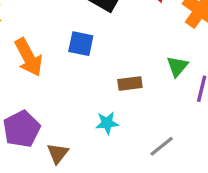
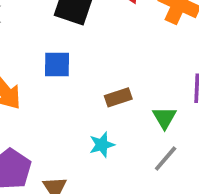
green triangle: (177, 66) -> (164, 118), moved

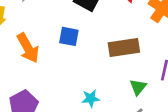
brown rectangle: (118, 97) -> (124, 47), moved, size x1.6

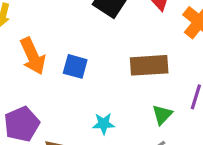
blue square: (69, 36) -> (75, 66), moved

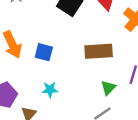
cyan star: (104, 124) -> (50, 90), moved

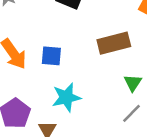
cyan star: (50, 90) -> (66, 97), size x1.5

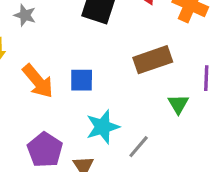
gray line: (131, 113) -> (139, 147), moved

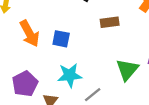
brown rectangle: (153, 60) -> (110, 22), moved, size x0.7
green triangle: (178, 104) -> (127, 70), size x1.5

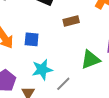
green triangle: (127, 70) -> (90, 59), turned 35

